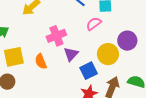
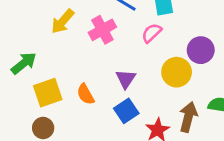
pink cross: (56, 36) -> (102, 30), moved
blue square: (89, 71) -> (126, 111), moved

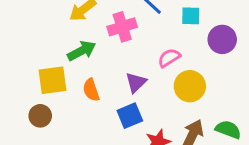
pink semicircle: (152, 33) -> (169, 58), moved
purple circle: (201, 50) -> (222, 39), moved
green arrow: (24, 63) -> (82, 51), moved

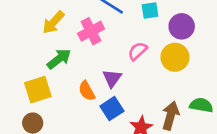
yellow circle: (190, 86) -> (175, 57), moved
orange semicircle: (91, 90) -> (87, 91), moved

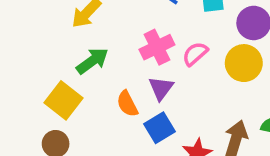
pink cross: (91, 31) -> (157, 47), moved
yellow square: (38, 90) -> (64, 100), turned -36

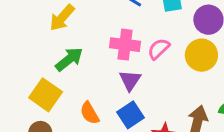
pink cross: (157, 47) -> (125, 45), turned 36
orange semicircle: (127, 104) -> (90, 113), moved

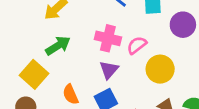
yellow circle: (201, 55) -> (160, 69), moved

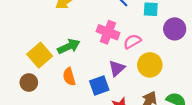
green arrow: (58, 46) -> (69, 46), moved
purple triangle: (109, 70) -> (117, 68), moved

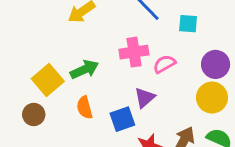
purple circle: (175, 29) -> (216, 64), moved
pink cross: (108, 32) -> (134, 52), turned -30
yellow circle: (150, 65) -> (212, 98), moved

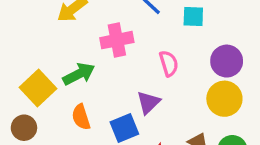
pink cross: (134, 52) -> (117, 40), moved
pink semicircle: (164, 64) -> (169, 63), turned 105

